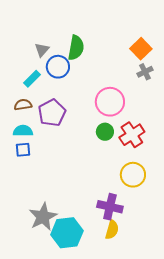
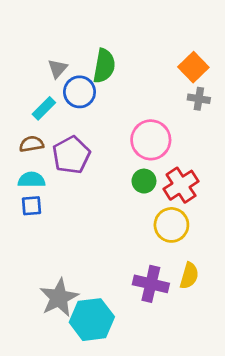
gray cross: (145, 72) -> (199, 99), turned 35
yellow circle: (133, 175) -> (171, 225), moved
yellow semicircle: (112, 230) -> (189, 276), moved

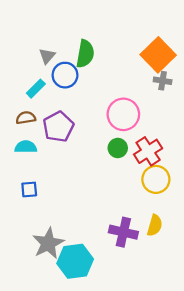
orange square: (193, 67) -> (158, 55), size x1.4
blue square: (32, 206) -> (29, 189), moved
yellow circle: (171, 225) -> (156, 179), moved

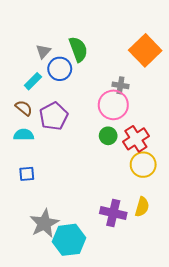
green semicircle: (85, 54) -> (78, 49), turned -30
gray cross: (163, 81) -> (120, 85), moved
brown semicircle: (26, 118) -> (24, 108), turned 48

